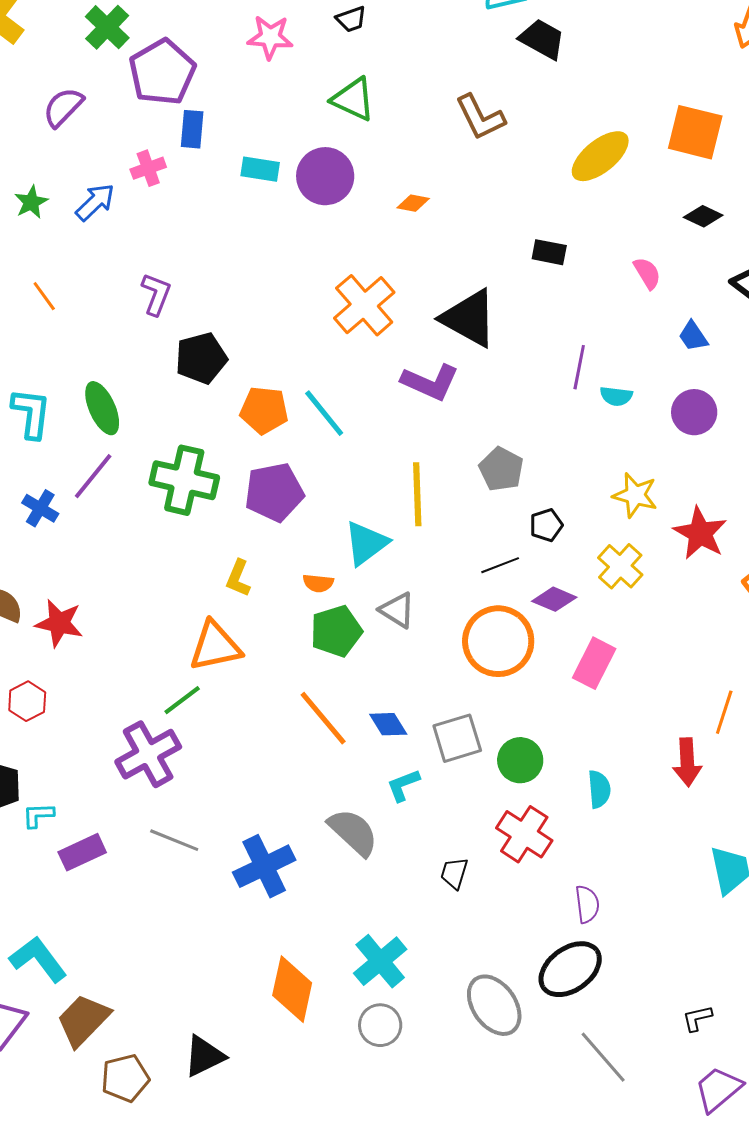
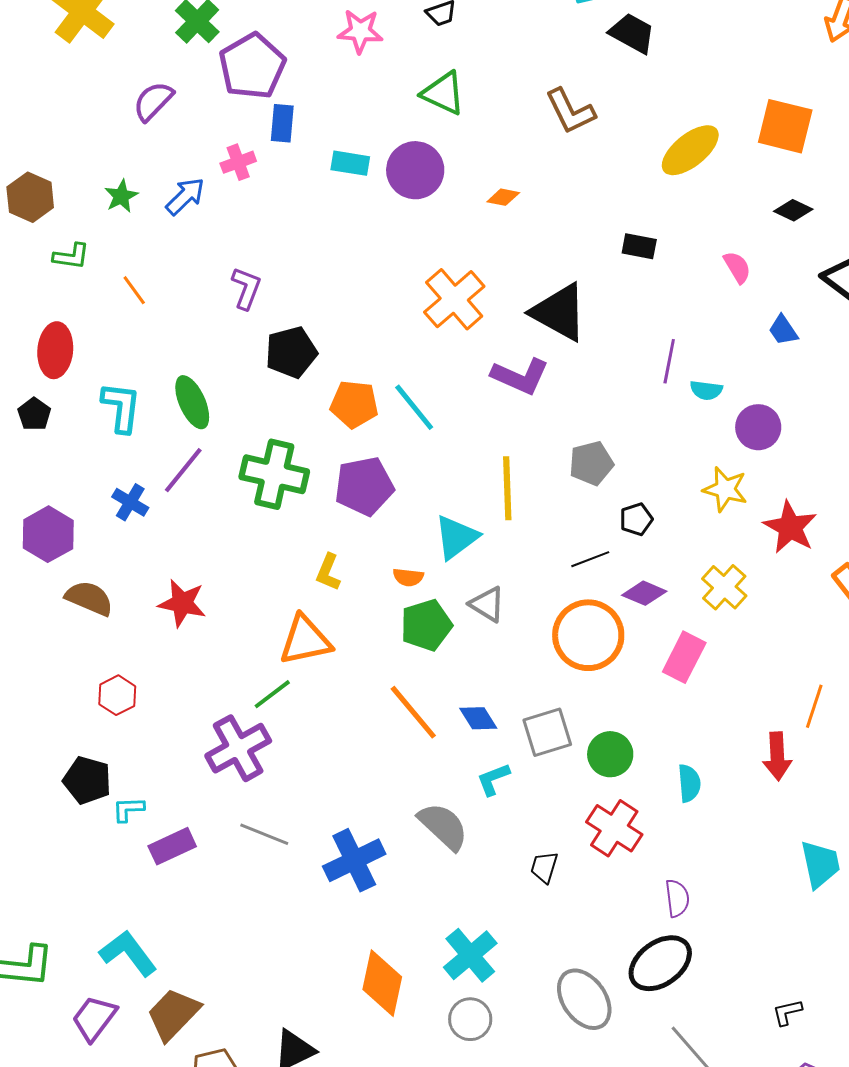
purple circle: (694, 412) -> (758, 427), moved
gray pentagon: (501, 469) -> (591, 463), turned 30
yellow cross: (620, 566) -> (724, 587), moved
red star: (59, 623) -> (182, 603), moved

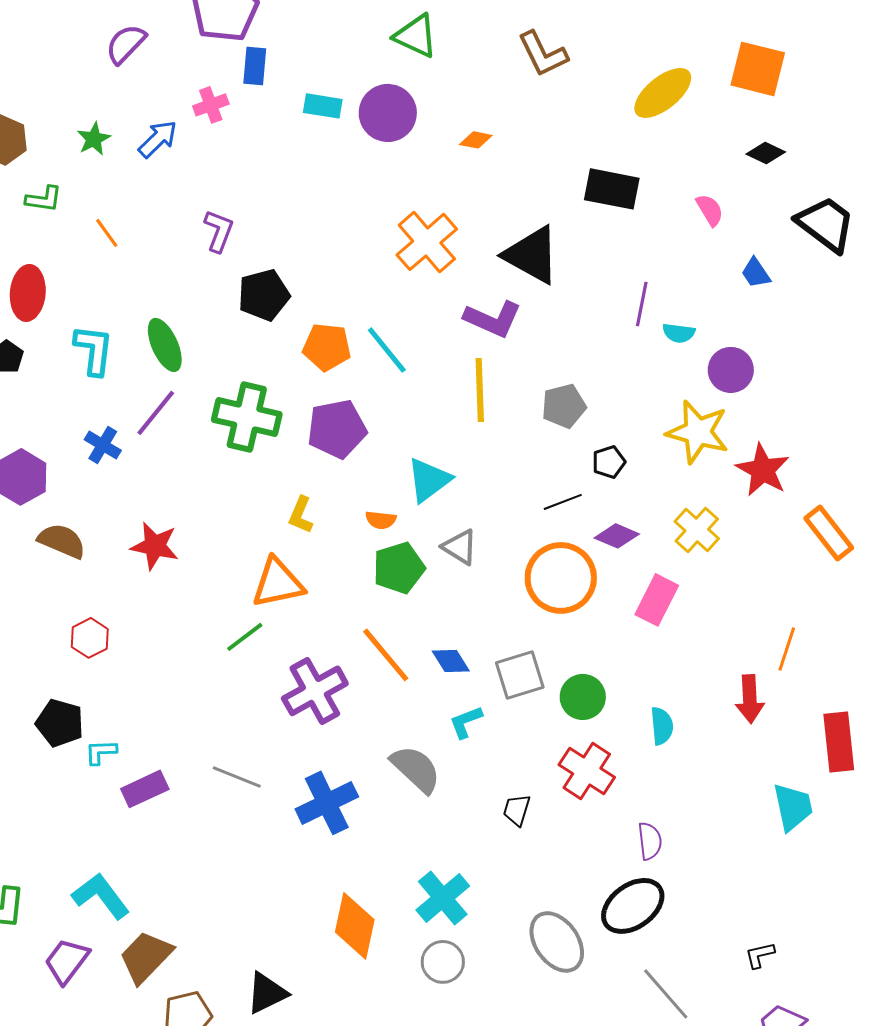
black rectangle: (639, 246) -> (612, 189), size x1.6
yellow line: (507, 488) -> (480, 390), moved
yellow star: (725, 489) -> (698, 432), size x1.4
purple cross: (238, 748) -> (315, 691), moved

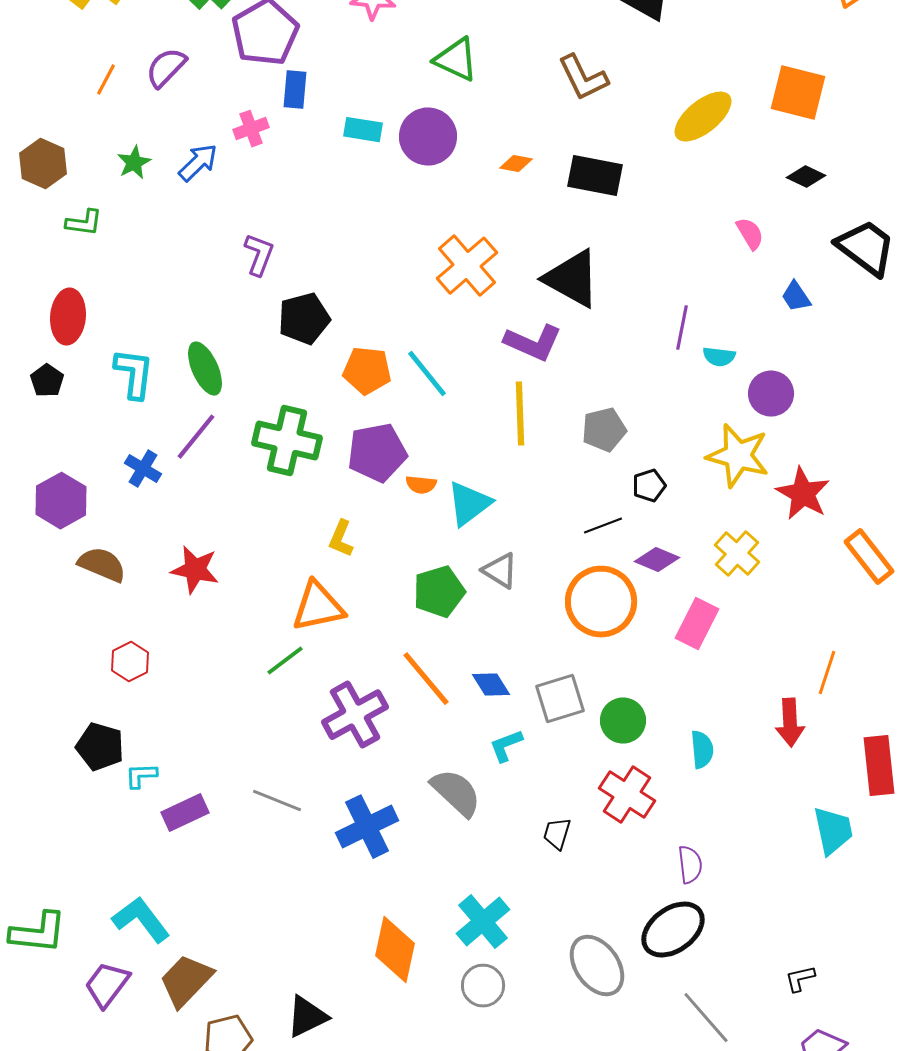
black rectangle: (612, 189) -> (595, 176), moved
orange line: (107, 233) -> (106, 80), moved, turned 64
orange semicircle: (381, 520) -> (421, 485), moved

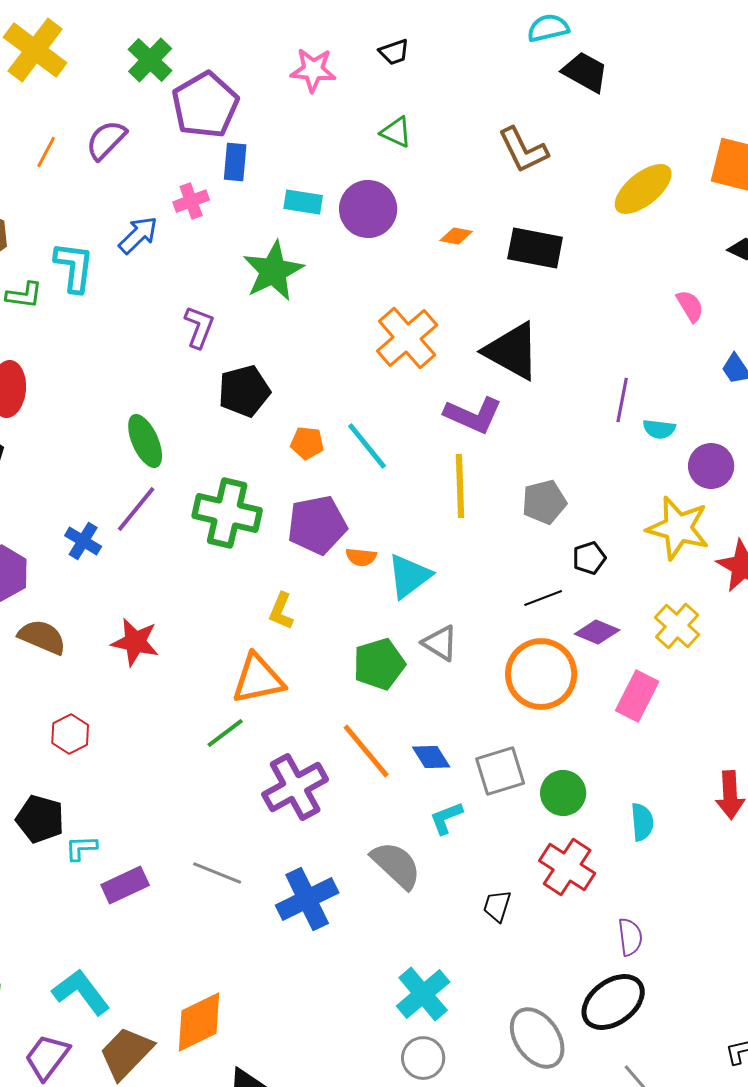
green triangle: (456, 60) -> (396, 132), size x0.7
green star: (134, 163) -> (273, 271), moved, size x1.8
orange pentagon: (367, 371) -> (307, 443), size x0.7
cyan L-shape: (134, 374) -> (74, 267), moved
orange diamond: (395, 950) -> (199, 1022), moved, turned 52

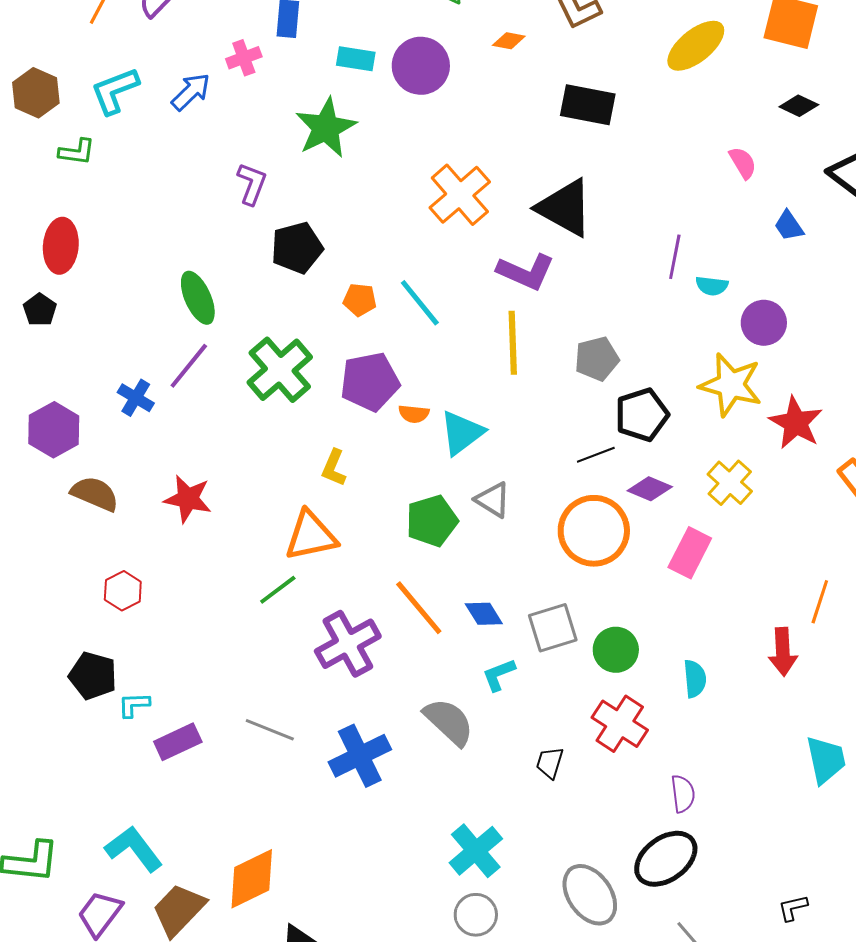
orange diamond: (456, 236) -> (509, 41), moved
cyan L-shape: (74, 267) -> (115, 91), moved, turned -118
green cross: (227, 513) -> (280, 370), turned 36
black pentagon: (589, 558) -> (642, 415), size x1.6

